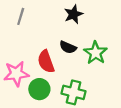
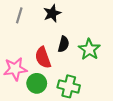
black star: (73, 14) -> (52, 13), moved
black semicircle: (68, 47) -> (64, 44), turned -98

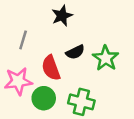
gray line: (19, 15) -> (23, 40), moved
black semicircle: (64, 44) -> (75, 52), turned 49

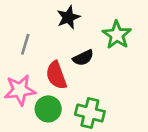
green star: (106, 58) -> (117, 35), moved

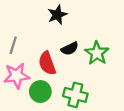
green star: (117, 35) -> (97, 53), moved
gray line: (25, 44) -> (13, 45), moved

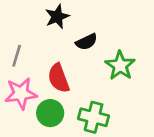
black star: (57, 15) -> (57, 17), moved
black semicircle: (70, 49) -> (87, 42), moved

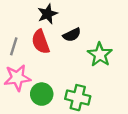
red semicircle: (59, 78) -> (41, 42), moved

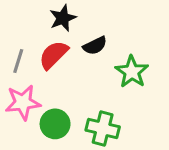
red semicircle: (41, 42) -> (54, 55), turned 65

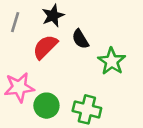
black semicircle: (95, 46) -> (80, 39), turned 84
gray line: (18, 61) -> (15, 22), moved

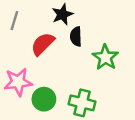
black star: (53, 16) -> (62, 14), moved
black semicircle: (80, 39) -> (76, 36), turned 30

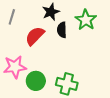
green star: (105, 57) -> (86, 20), moved

